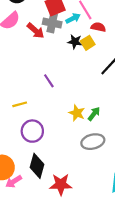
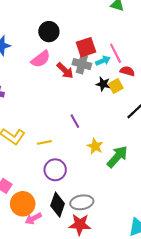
yellow star: (77, 113) -> (95, 146), moved
green arrow: (94, 114) -> (117, 157), size x1.6
gray ellipse: (93, 142) -> (82, 202), moved

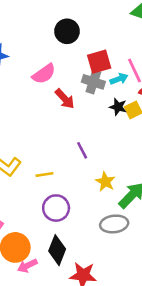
black circle: (49, 32) -> (67, 31), moved
red arrow: (65, 71) -> (65, 99), moved
gray ellipse: (82, 202) -> (114, 224), moved

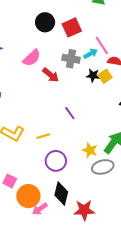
red square: (99, 62) -> (72, 27), moved
yellow star: (105, 182) -> (90, 150), moved

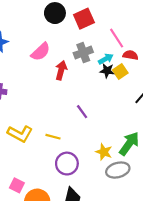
cyan arrow: (91, 54) -> (106, 59), moved
gray cross: (71, 59) -> (83, 53), turned -30
red arrow: (51, 75) -> (61, 70), turned -114
yellow line: (43, 136) -> (53, 137), turned 32

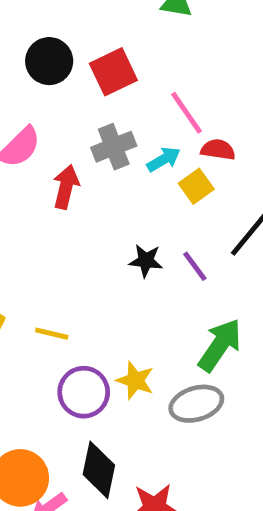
black star: (107, 71) -> (146, 261), moved
purple line: (82, 112) -> (195, 266), moved
yellow star: (104, 152) -> (135, 380), moved

